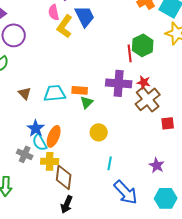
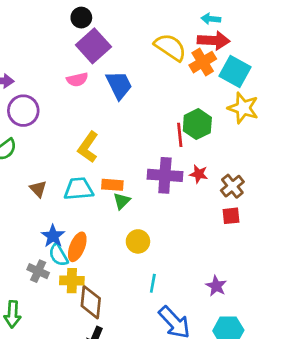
pink semicircle: (54, 12) -> (77, 80), turned -91
yellow L-shape: (65, 26) -> (88, 147), moved
brown cross: (148, 99) -> (232, 186), moved, size x0.7
red square: (168, 123) -> (231, 216), moved

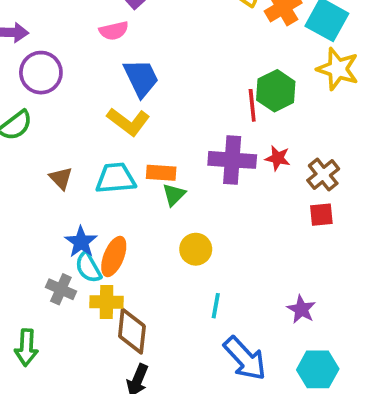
blue trapezoid: (119, 85) -> (141, 78), moved
yellow L-shape: (88, 147) -> (128, 122), turned -88

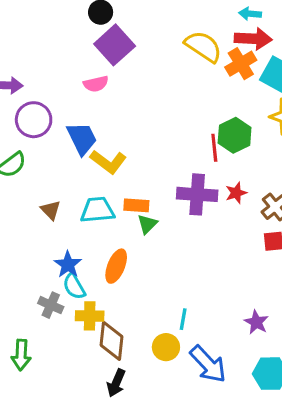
blue trapezoid: (141, 78) -> (82, 138), moved
red star: (278, 158) -> (236, 193), turned -30
yellow circle: (196, 249) -> (166, 347), moved
orange ellipse: (114, 256) -> (116, 266), moved

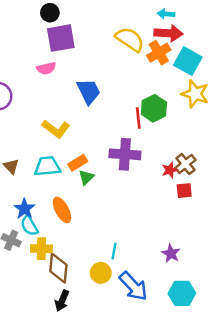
purple square: (115, 45) -> (61, 38), turned 32
blue trapezoid: (82, 138) -> (89, 91), moved
red star: (236, 193) -> (170, 170), moved
orange rectangle: (136, 205) -> (78, 163), turned -36
orange ellipse: (116, 266) -> (62, 210), turned -50

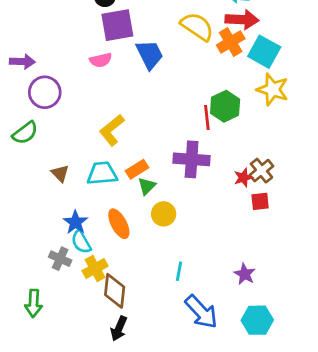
blue trapezoid: (89, 91) -> (150, 55), moved
yellow L-shape: (56, 129) -> (112, 130), turned 104
yellow cross: (41, 249) -> (95, 268), turned -30
yellow circle: (101, 273) -> (164, 214), moved

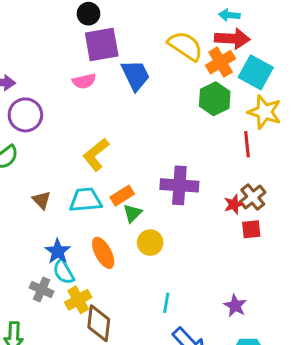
green hexagon: (225, 106) -> (215, 99), moved
red line: (207, 117) -> (247, 144), moved

